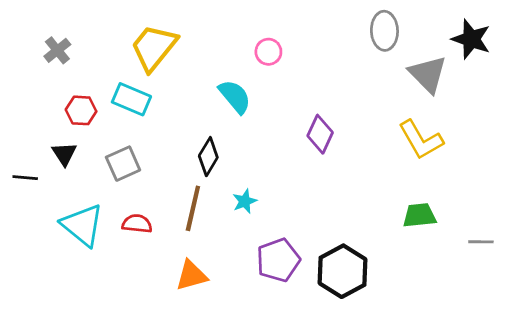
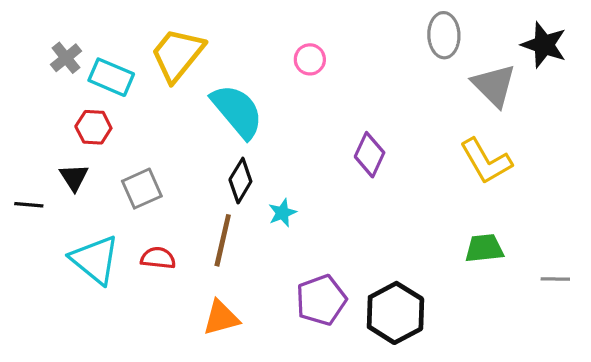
cyan semicircle: (235, 96) -> (237, 111), moved, size x1.4
cyan rectangle: (131, 99) -> (111, 77), moved
cyan star: (245, 201) -> (282, 213), moved

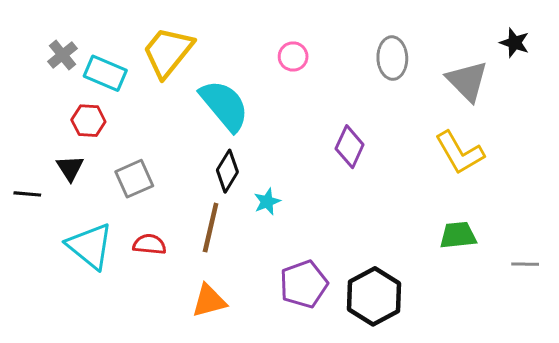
gray ellipse: (444, 35) -> (392, 58), moved
black star: (544, 45) -> (515, 43), size x0.7

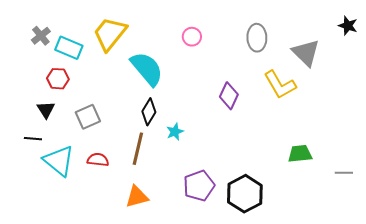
black star: (515, 43) -> (348, 26), moved
yellow L-shape: (460, 153) -> (280, 85), moved
black line: (27, 194) -> (33, 139), moved

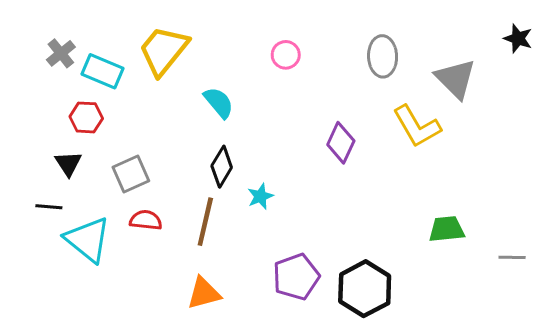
cyan semicircle: (147, 69) -> (219, 103), size x0.6
red semicircle: (98, 160) -> (146, 220), moved

